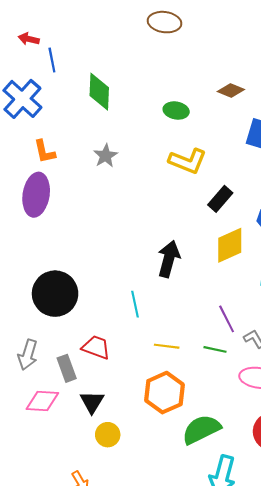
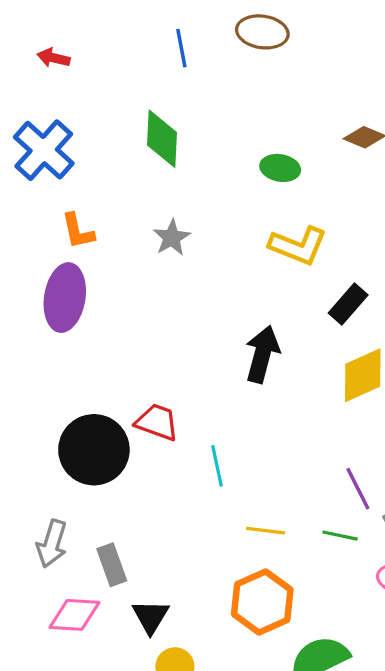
blue line: (52, 60) -> (181, 48), moved
black arrow: (169, 259) -> (262, 354), moved
red trapezoid: (96, 347) -> (157, 422), moved

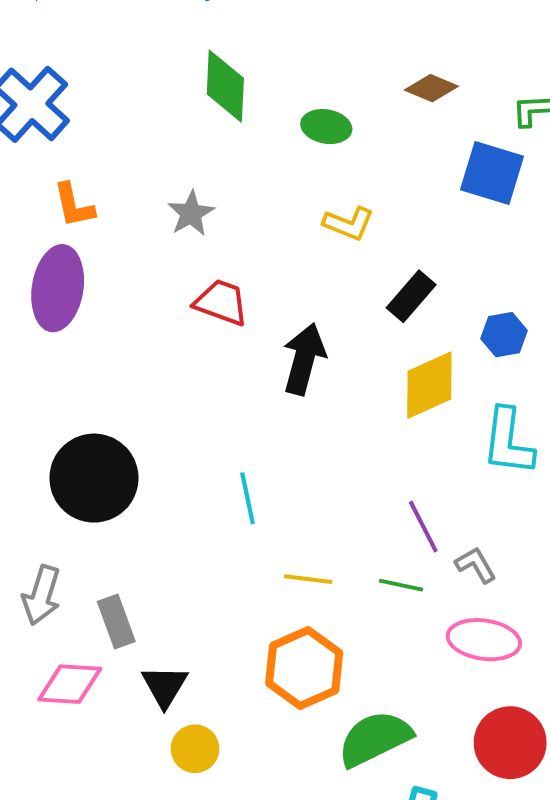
green diamond: (162, 139) -> (225, 86), moved
yellow L-shape: (298, 246) -> (349, 224), size x0.7
red trapezoid: (157, 422) -> (221, 302), moved

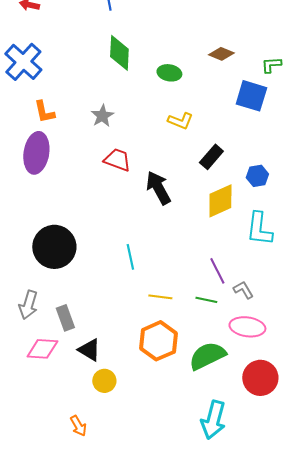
black arrow: (304, 359) -> (158, 188), turned -44
black triangle: (165, 686) -> (89, 350), turned -30
green semicircle: (375, 739) -> (207, 356), moved

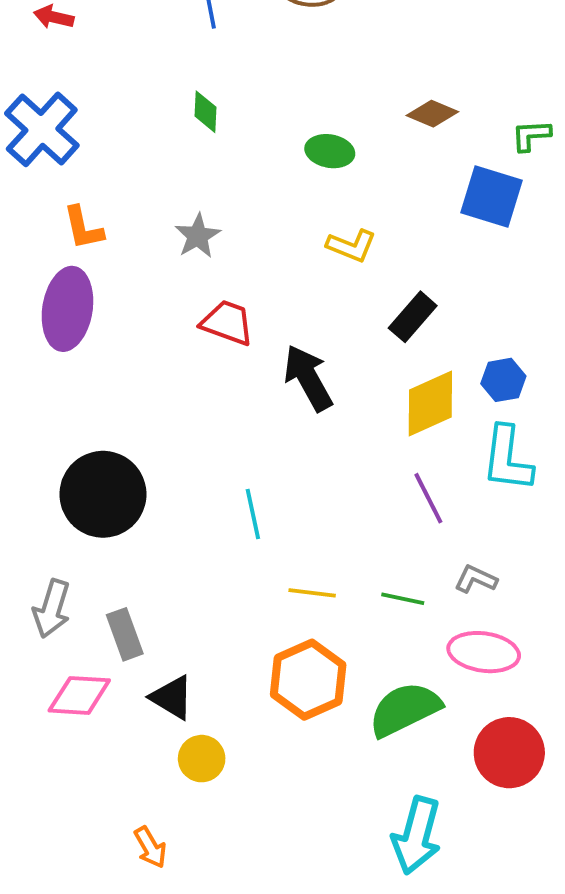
green diamond: (119, 53) -> (206, 112), moved, size x0.6
blue hexagon: (257, 176) -> (503, 380), moved
purple line: (217, 271) -> (428, 498), moved
gray L-shape: (243, 290) -> (476, 579), turned -35

